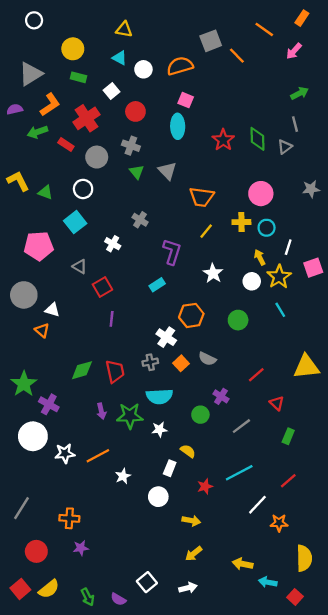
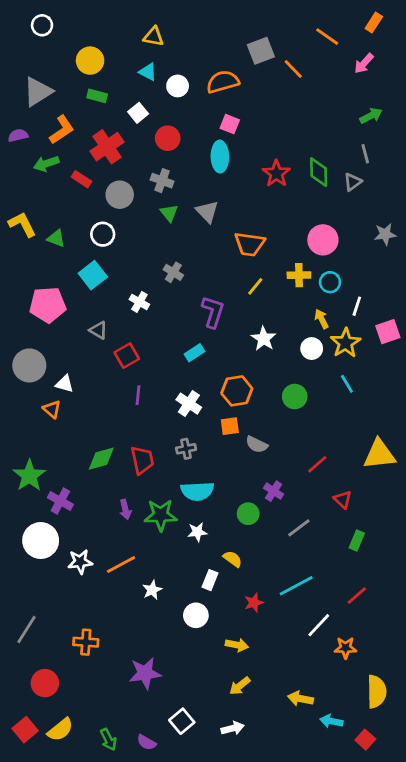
white cross: (166, 337) -> (189, 404), moved
orange square: (181, 363) -> (230, 426), moved, turned 35
purple star: (81, 548) -> (145, 673), moved, size x1.6

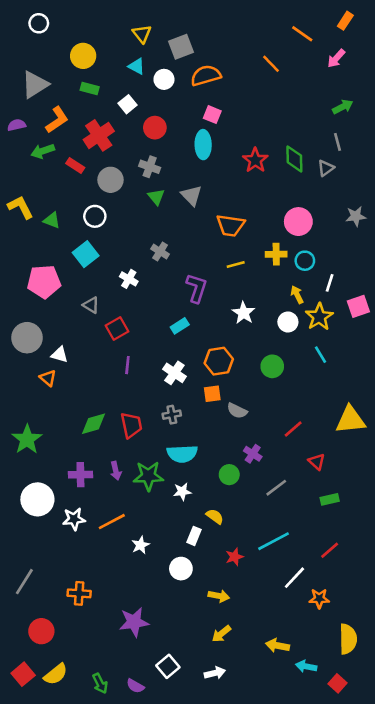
yellow triangle: (154, 37) -> (142, 34), turned 42
gray square: (261, 51) -> (181, 47), moved
yellow line: (255, 286) -> (236, 265), turned 36
purple cross: (60, 501) -> (80, 475), moved, turned -30
green rectangle: (357, 541) -> (330, 499), turned 54

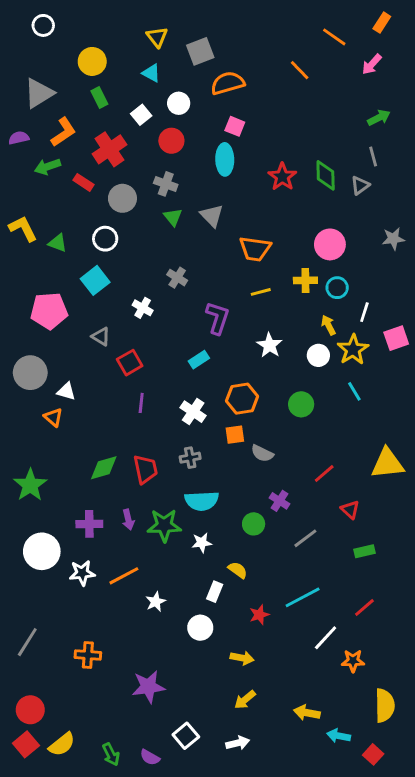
white circle: (164, 79) -> (179, 103), moved
green rectangle: (90, 88) -> (99, 97), turned 48
red circle: (41, 631) -> (30, 710), moved

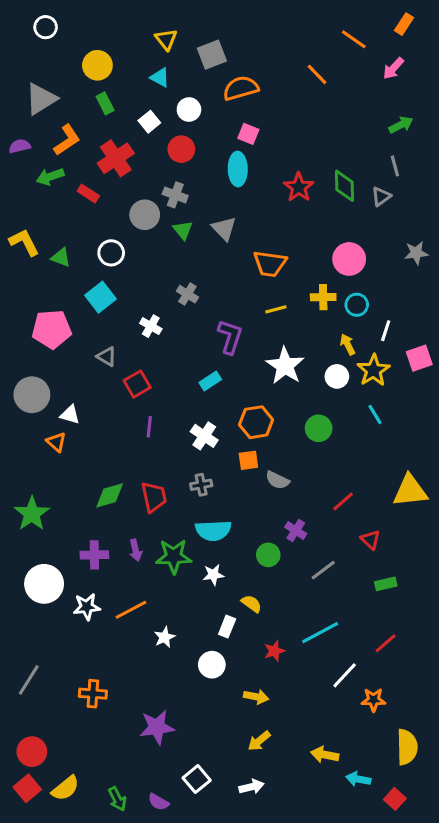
gray circle: (122, 198) -> (145, 215), moved
white star: (269, 345) -> (285, 366), size x1.4

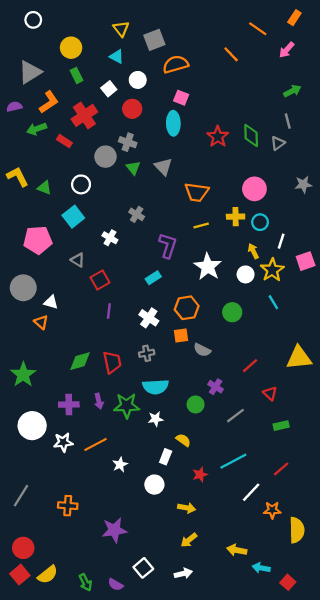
yellow semicircle: (407, 747) -> (297, 530), moved

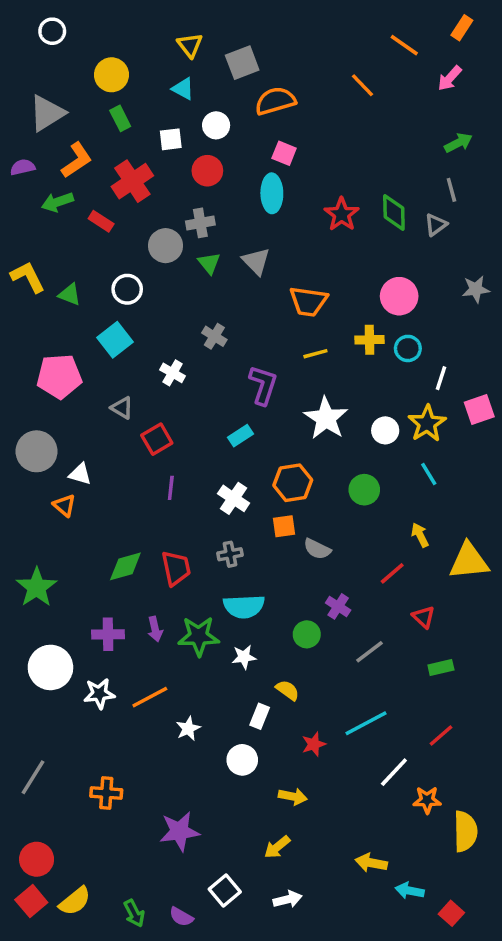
white square: (109, 89) -> (171, 139), turned 32
gray cross: (128, 142) -> (200, 223), turned -30
yellow arrow: (253, 251) -> (420, 535), moved
yellow arrow: (189, 540) -> (277, 847), moved

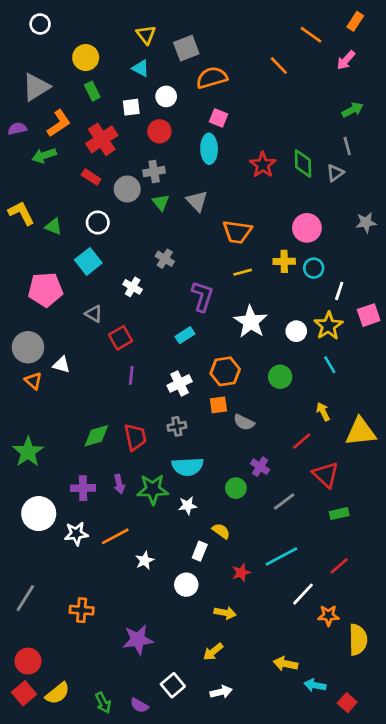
red rectangle: (101, 221) -> (91, 177), moved
white cross: (234, 498) -> (180, 383), turned 30
orange triangle: (64, 505) -> (33, 381), moved
red triangle: (424, 617) -> (326, 475), size x1.5

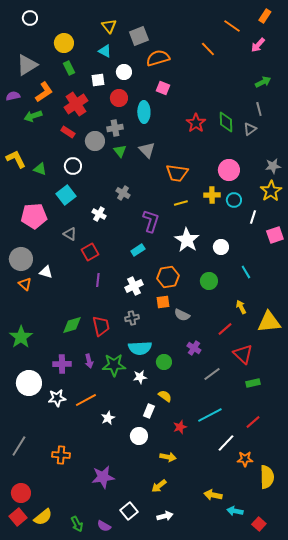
cyan ellipse: (209, 149) -> (144, 112), moved
yellow star: (328, 326) -> (271, 191), moved
green circle: (236, 488) -> (164, 362), moved

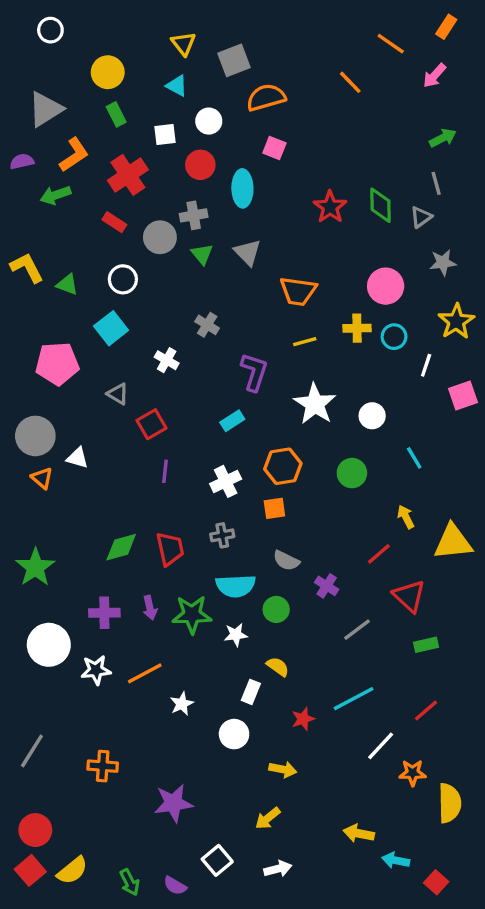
gray star: (273, 166) -> (443, 263), moved
gray semicircle: (182, 315) -> (286, 561), moved

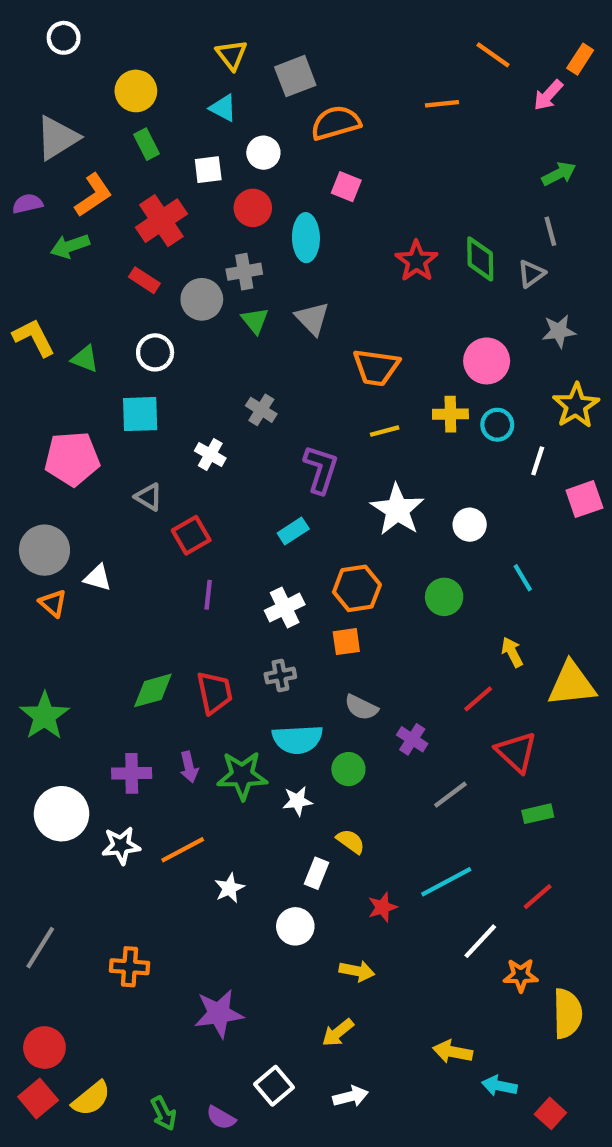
orange rectangle: (446, 27) -> (580, 59), moved
orange line: (350, 82) -> (442, 104), turned -52
cyan square: (111, 328) -> (140, 414), turned 36

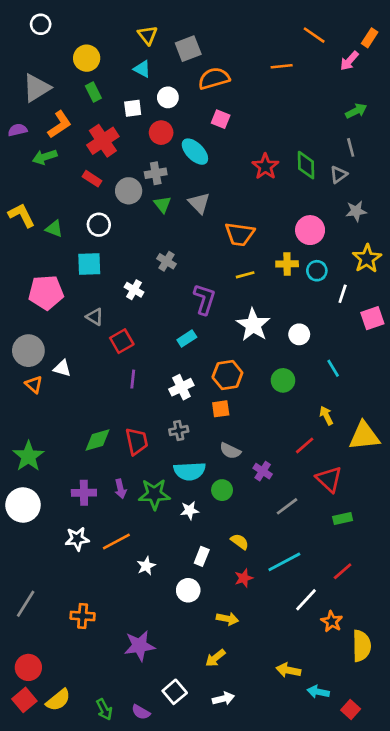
cyan ellipse: (306, 238) -> (195, 152), turned -44
white circle: (61, 814) -> (23, 505), moved
yellow semicircle: (351, 841) -> (240, 542), moved
orange star: (521, 975) -> (332, 621), turned 30

